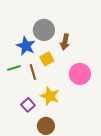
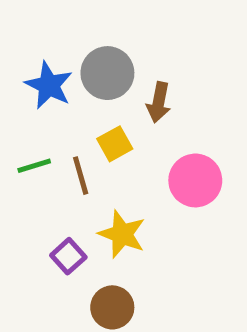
blue star: (26, 46) -> (49, 85), moved

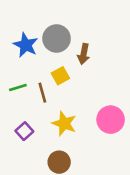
pink circle: (195, 180) -> (111, 120), moved
purple square: (68, 256) -> (24, 131), moved

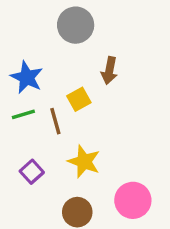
gray circle: (57, 38) -> (76, 25), moved
blue star: (26, 45) -> (27, 77), moved
pink circle: (111, 120) -> (133, 200), moved

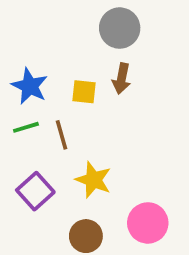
gray circle: (76, 25) -> (120, 28), moved
yellow square: (79, 99) -> (84, 92), moved, turned 35
purple square: (32, 172) -> (35, 191), size x1.4

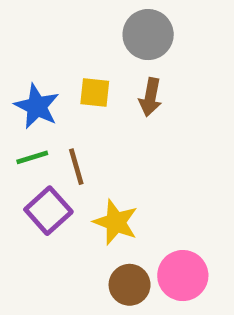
yellow square: (84, 92) -> (95, 92), moved
purple square: (35, 191) -> (48, 211), moved
brown circle: (86, 236) -> (130, 285), moved

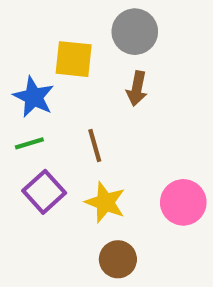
yellow square: (95, 92) -> (74, 59), moved, size x1.4
brown line: (76, 167) -> (95, 145), moved
pink circle: (183, 276) -> (183, 202), moved

